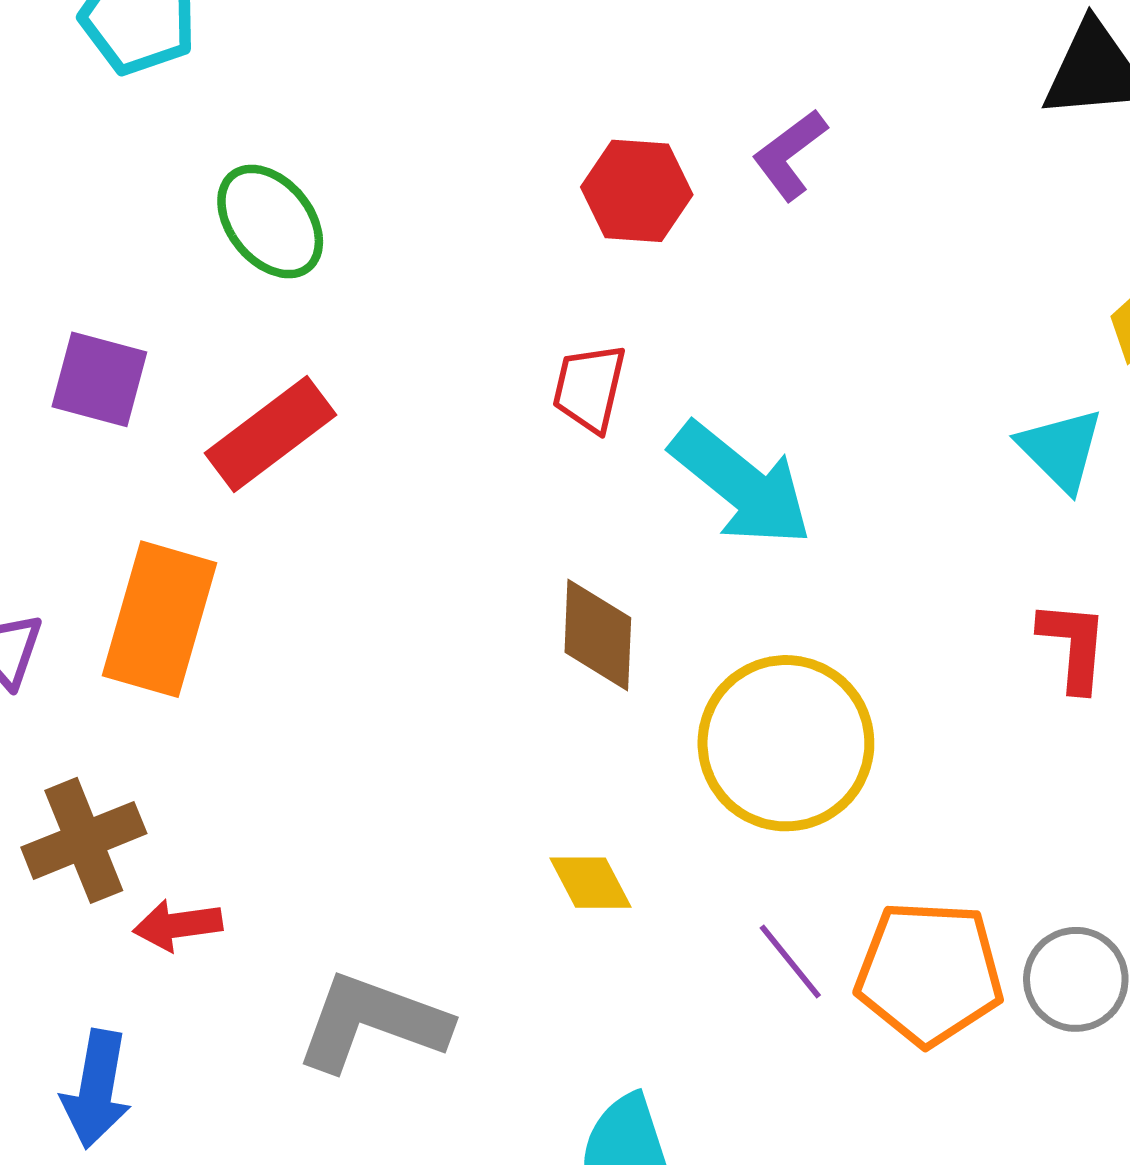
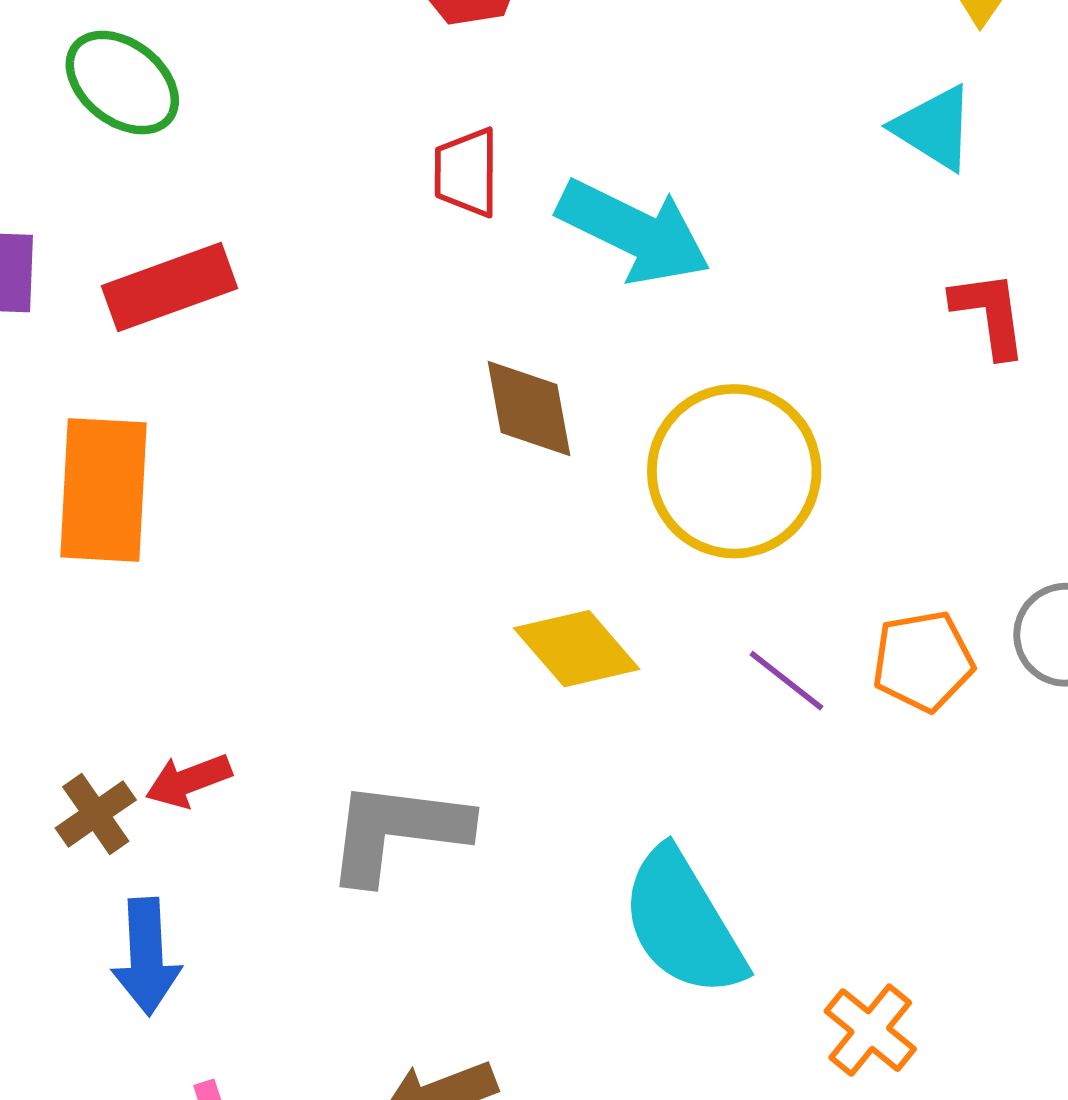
red rectangle: (270, 434) -> (169, 287), turned 30
brown cross: (84, 840) -> (96, 814), moved, size x0.7
yellow diamond: (590, 883) -> (577, 649), size x1.4
orange pentagon: (929, 973) -> (923, 661), size x0.7

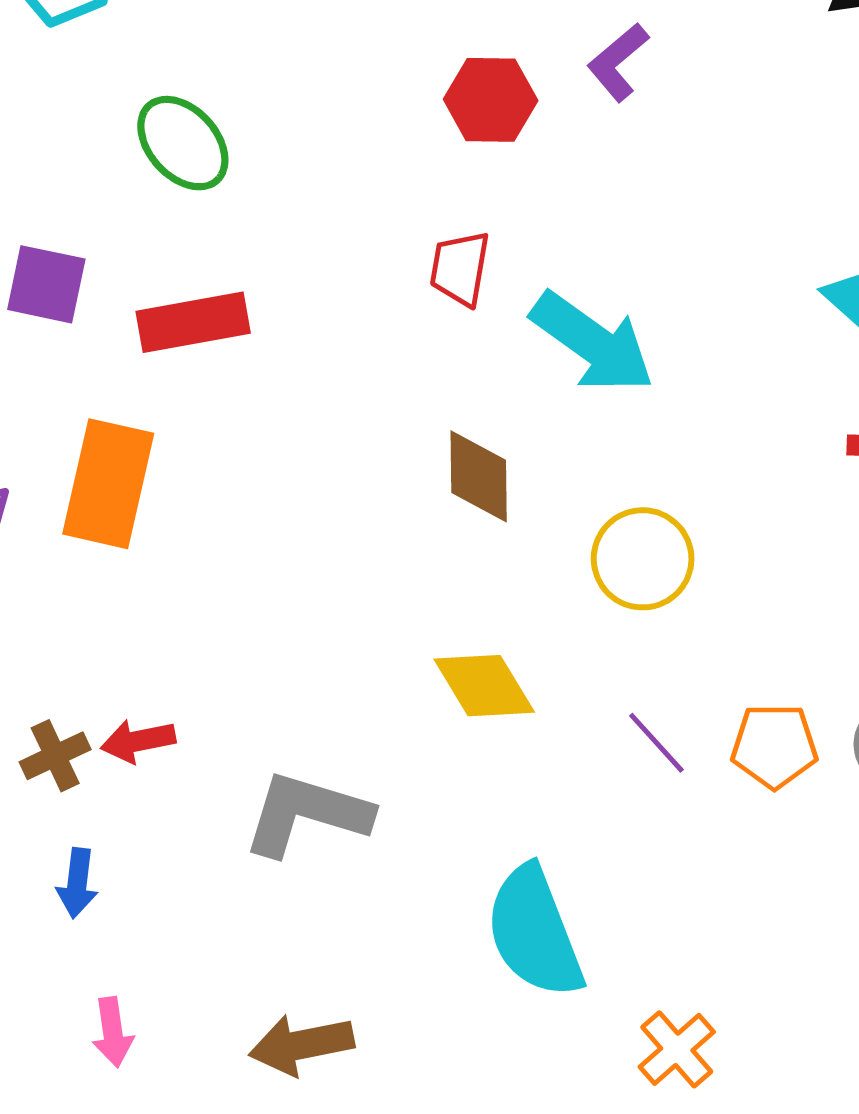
yellow circle: (734, 471) -> (643, 559), size x0.7
blue arrow: (146, 957) -> (77, 883), size x0.7

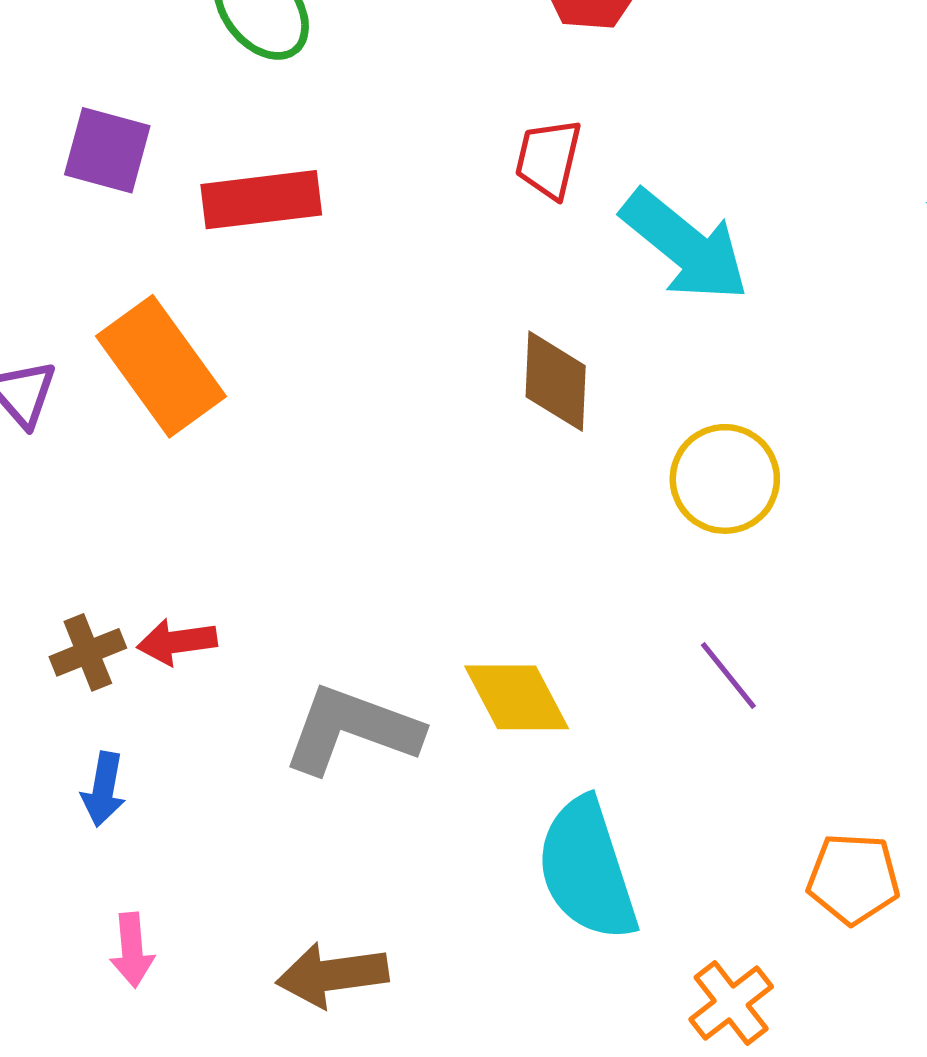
orange rectangle: (108, 484) -> (161, 366), turned -52
yellow diamond: (484, 686) -> (517, 697), moved
orange pentagon: (774, 746) -> (853, 879), moved

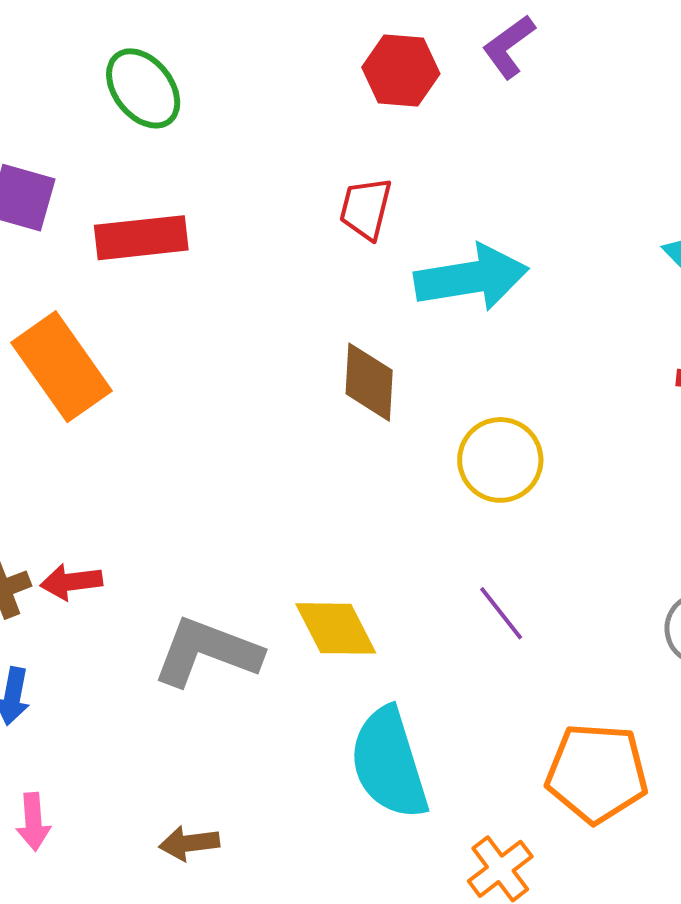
cyan arrow: (685, 246) -> (471, 278), turned -49
orange pentagon: (853, 879) -> (597, 773), size x1.4
brown arrow: (332, 975) -> (189, 843), size x0.7

